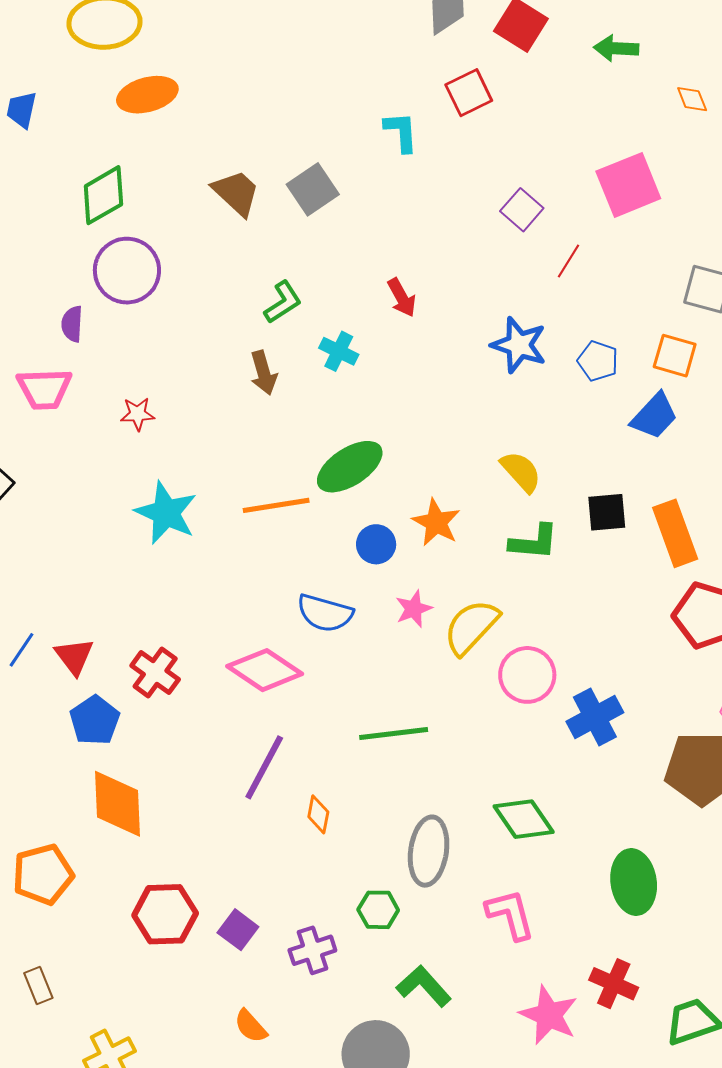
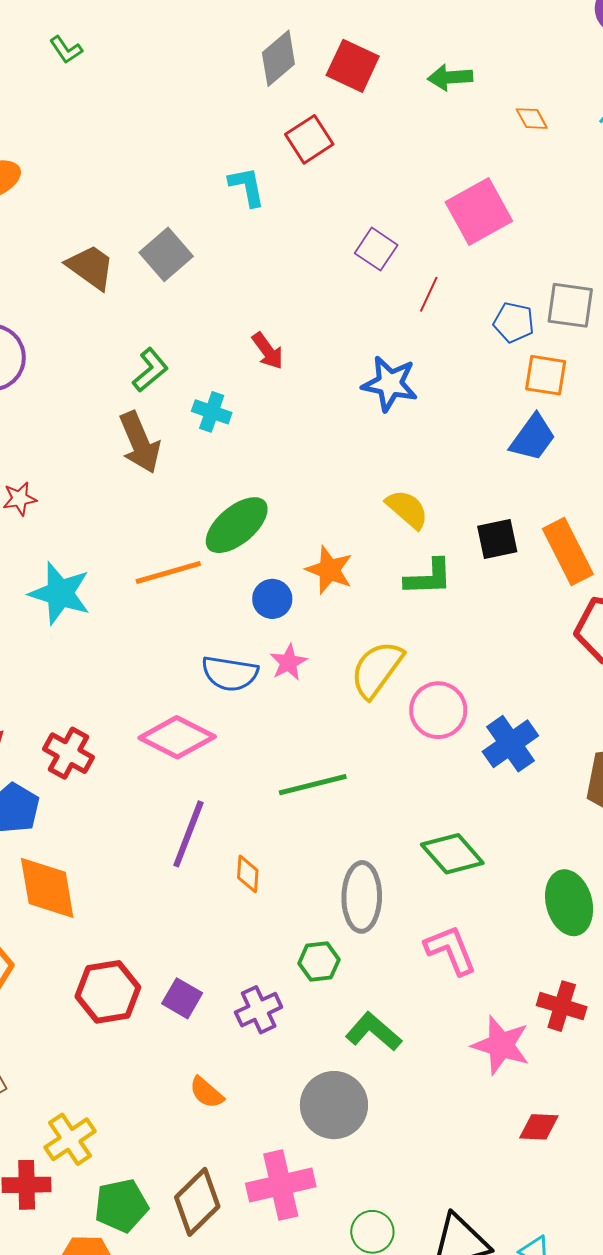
blue pentagon: (598, 361) -> (514, 322), moved
brown arrow: (264, 373) -> (140, 442), size x1.4
pink star: (414, 609) -> (288, 662), moved

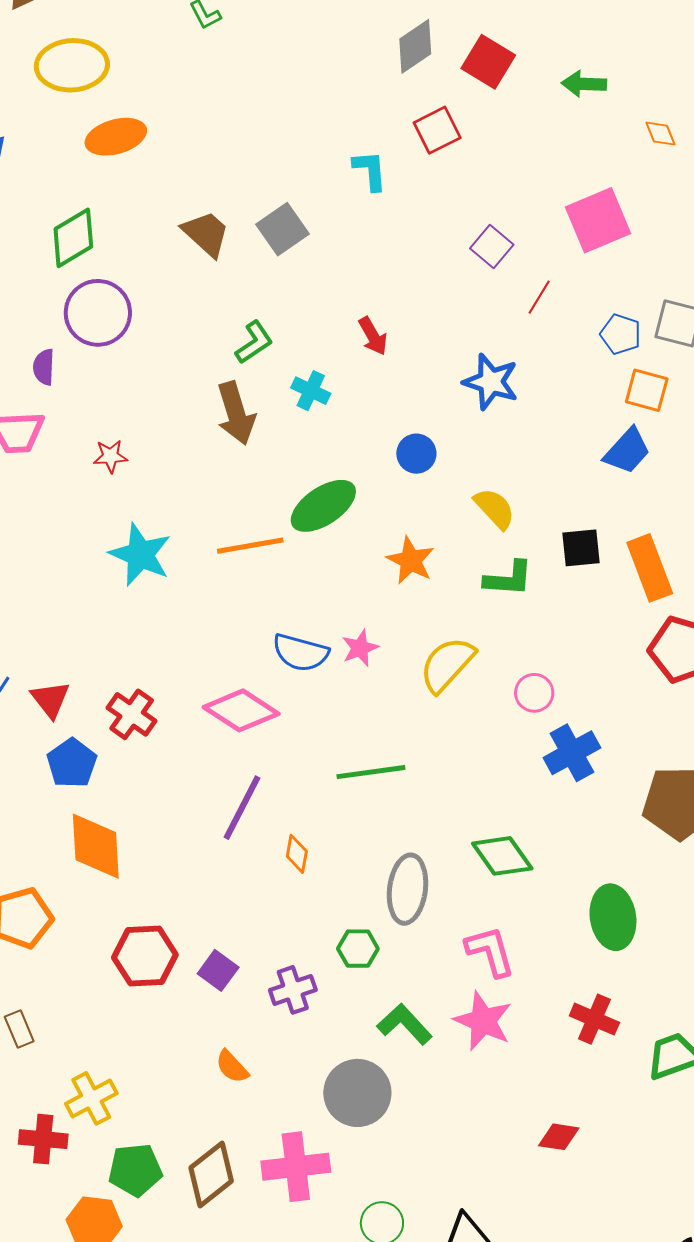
blue circle: (272, 599) -> (416, 454), moved
pink circle: (438, 710) -> (534, 693), moved, size x0.7
pink star: (501, 1045) -> (483, 1021), moved

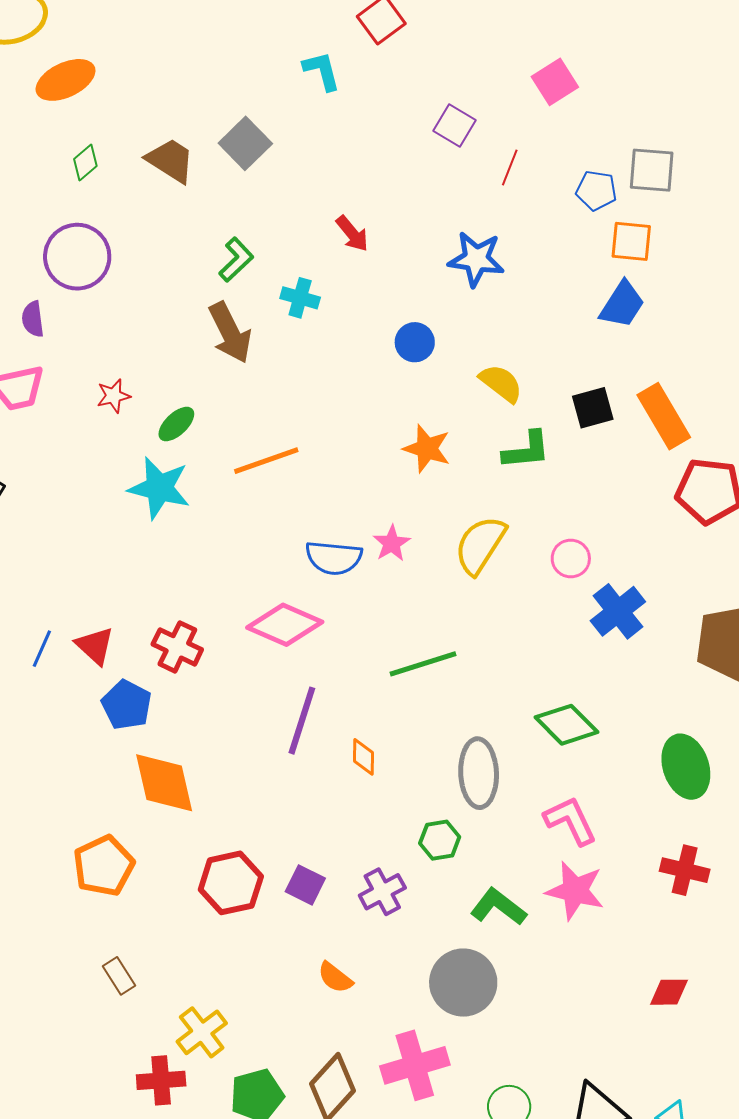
pink square: (598, 220) -> (555, 82), size x0.7
green diamond: (73, 238) -> (85, 162), moved, size x0.6
green ellipse: (323, 506) -> (176, 424), moved, size x0.6

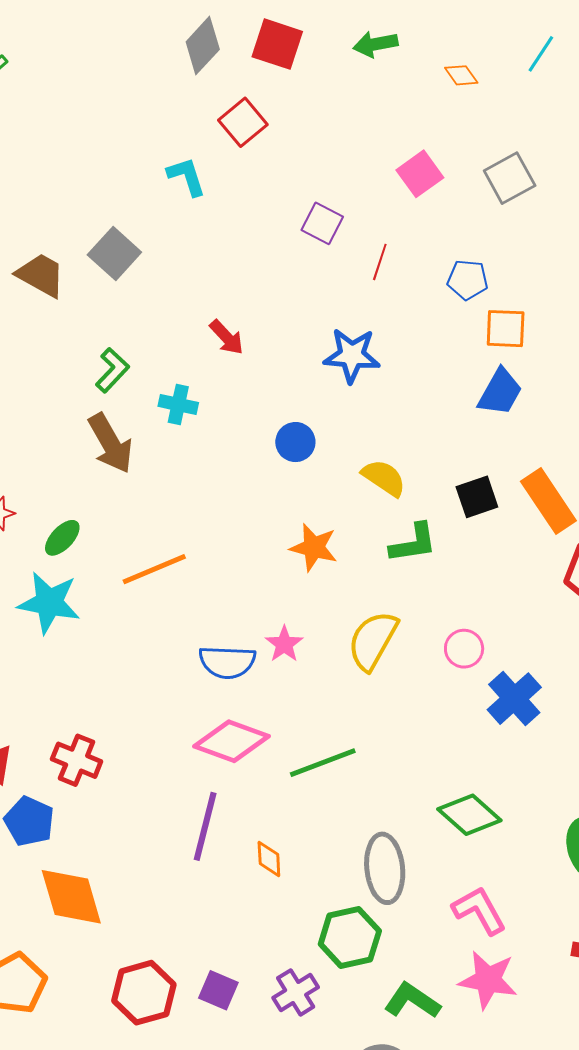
gray square: (652, 170) -> (510, 178), moved, turned -30
pink diamond: (285, 625) -> (231, 741), moved
green hexagon: (440, 840) -> (350, 938), size x1.5

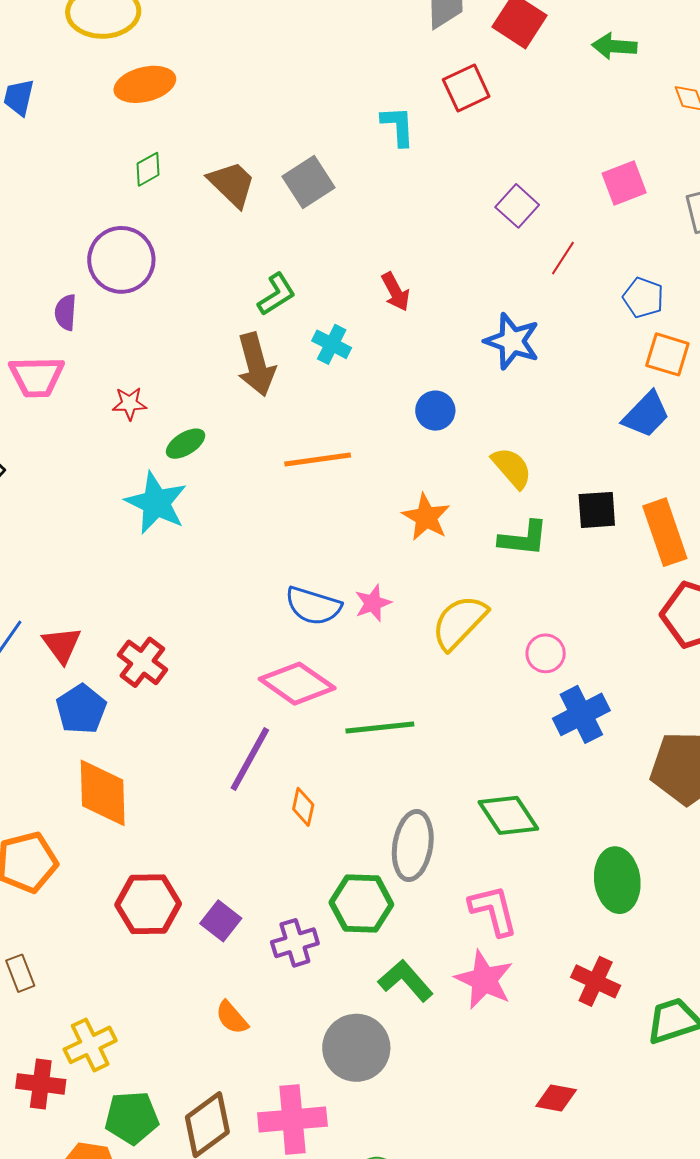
orange line: (154, 569) -> (318, 459), moved

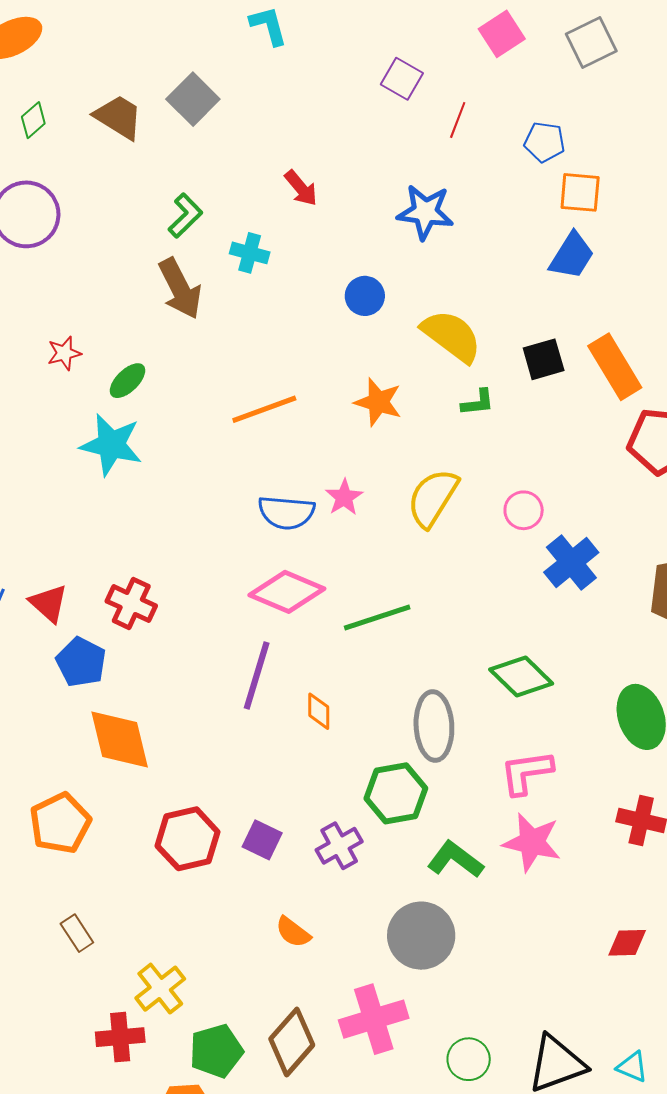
orange line: (318, 459) -> (264, 409), moved
yellow semicircle: (512, 468) -> (452, 336), size x1.4
green L-shape: (523, 538) -> (478, 403), size x0.7
pink L-shape: (493, 910) -> (526, 772), turned -72

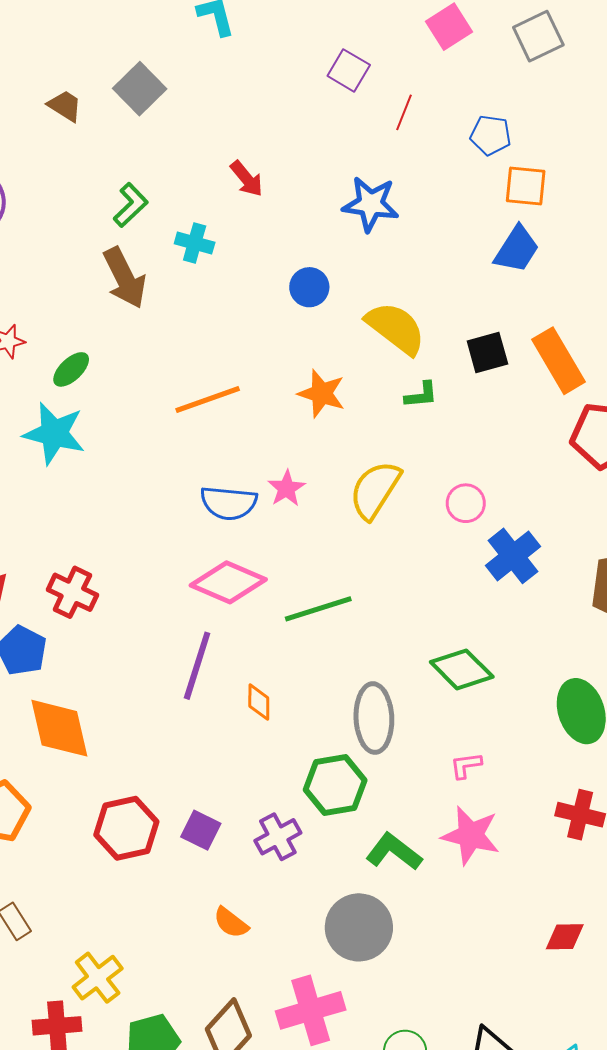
brown trapezoid: (118, 117) -> (65, 106), size x0.7
pink L-shape: (526, 772) -> (466, 765), size x0.6

